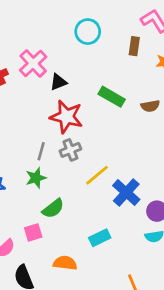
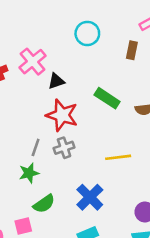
yellow line: (97, 175) -> (118, 157), moved, turned 30
blue cross: (126, 193) -> (90, 197), moved

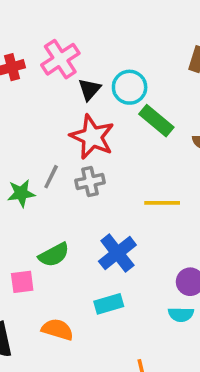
cyan circle: (87, 33) -> (130, 87), moved
black triangle: (56, 81) -> (89, 89), turned -36
green star: (29, 173) -> (21, 193), moved

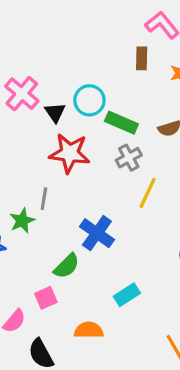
gray cross: (90, 182) -> (129, 158), moved
yellow line: (162, 203) -> (148, 193), turned -48
blue cross: (117, 253) -> (97, 233), moved

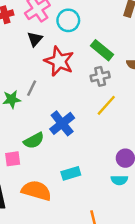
cyan circle: (89, 100) -> (68, 20), moved
black triangle: (55, 113) -> (35, 39), moved
orange semicircle: (89, 330) -> (36, 191), size x1.4

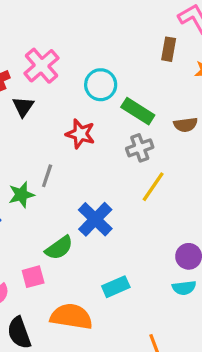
cyan circle: (68, 20) -> (101, 85), moved
black triangle: (35, 39) -> (23, 107), moved
red star: (59, 61) -> (80, 134), size x0.7

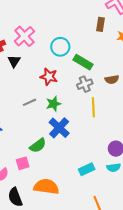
brown semicircle: (186, 125) -> (112, 80), moved
gray line: (47, 176) -> (29, 102), turned 48
yellow line: (153, 187) -> (93, 107), turned -36
green star: (21, 195) -> (53, 104), moved
cyan rectangle: (116, 287) -> (87, 169), moved

